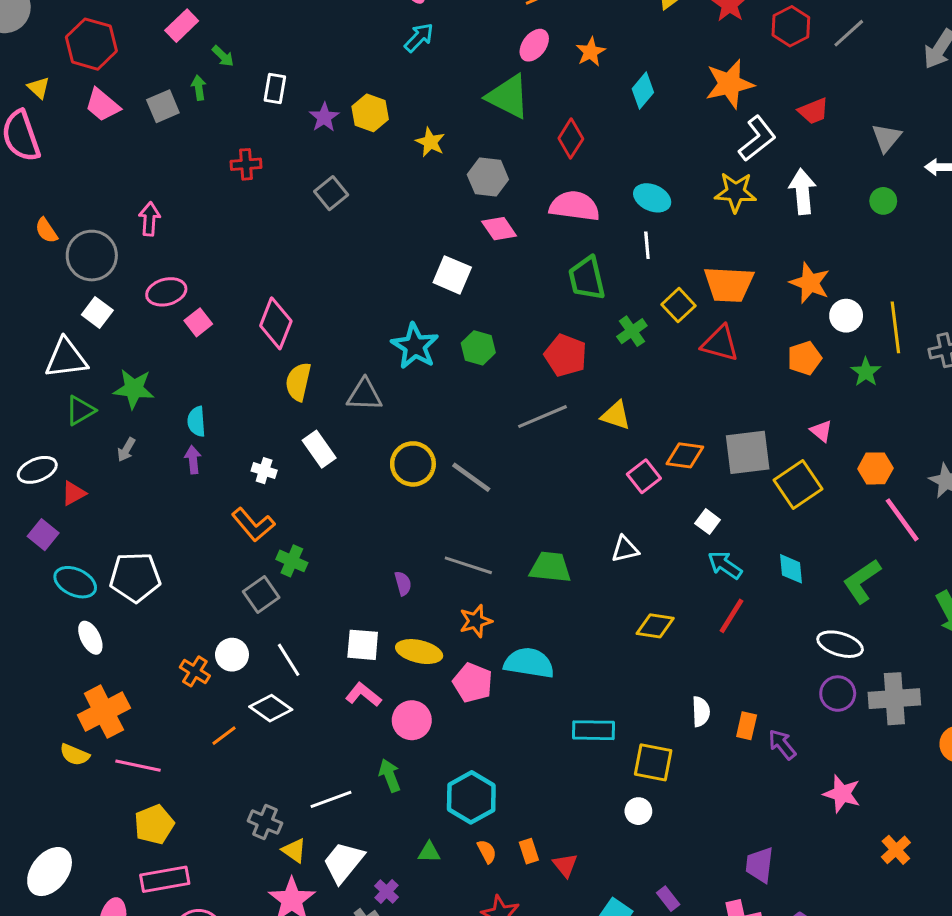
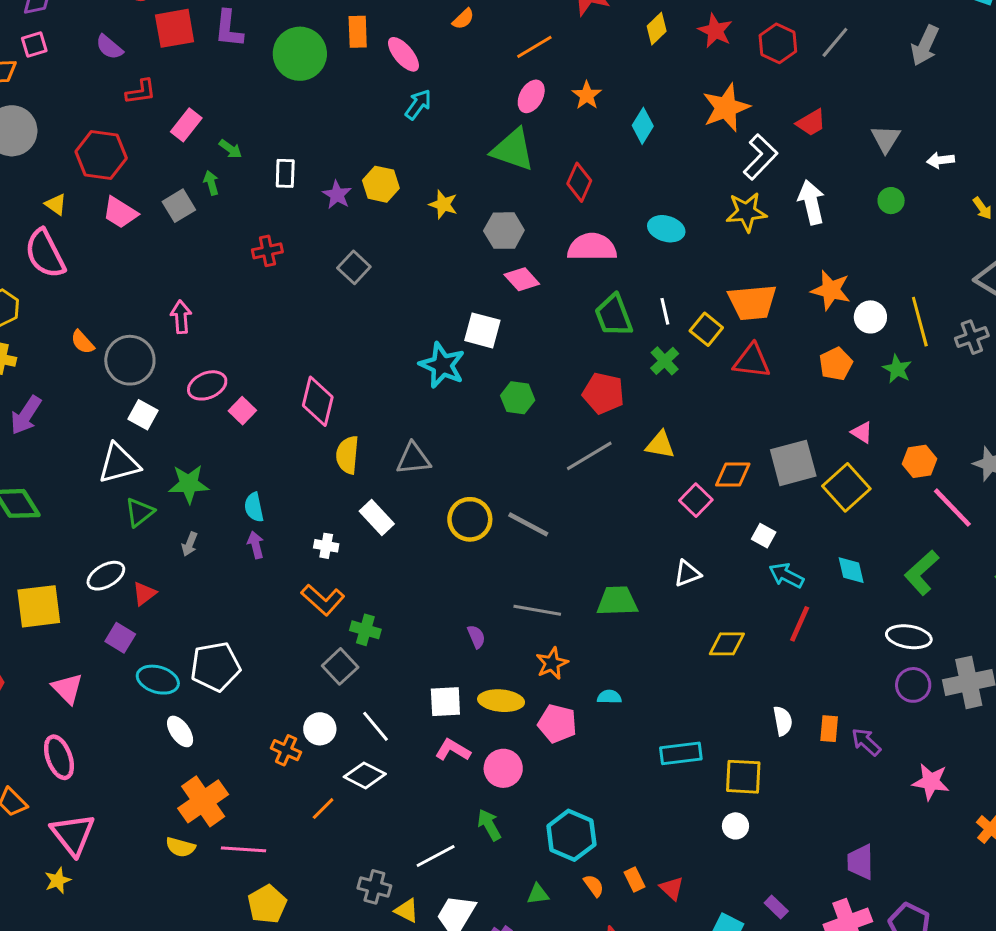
white line: (647, 245) -> (665, 311), moved
cyan star: (415, 346) -> (442, 365), moved
cyan semicircle: (529, 663) -> (609, 697), size x0.5

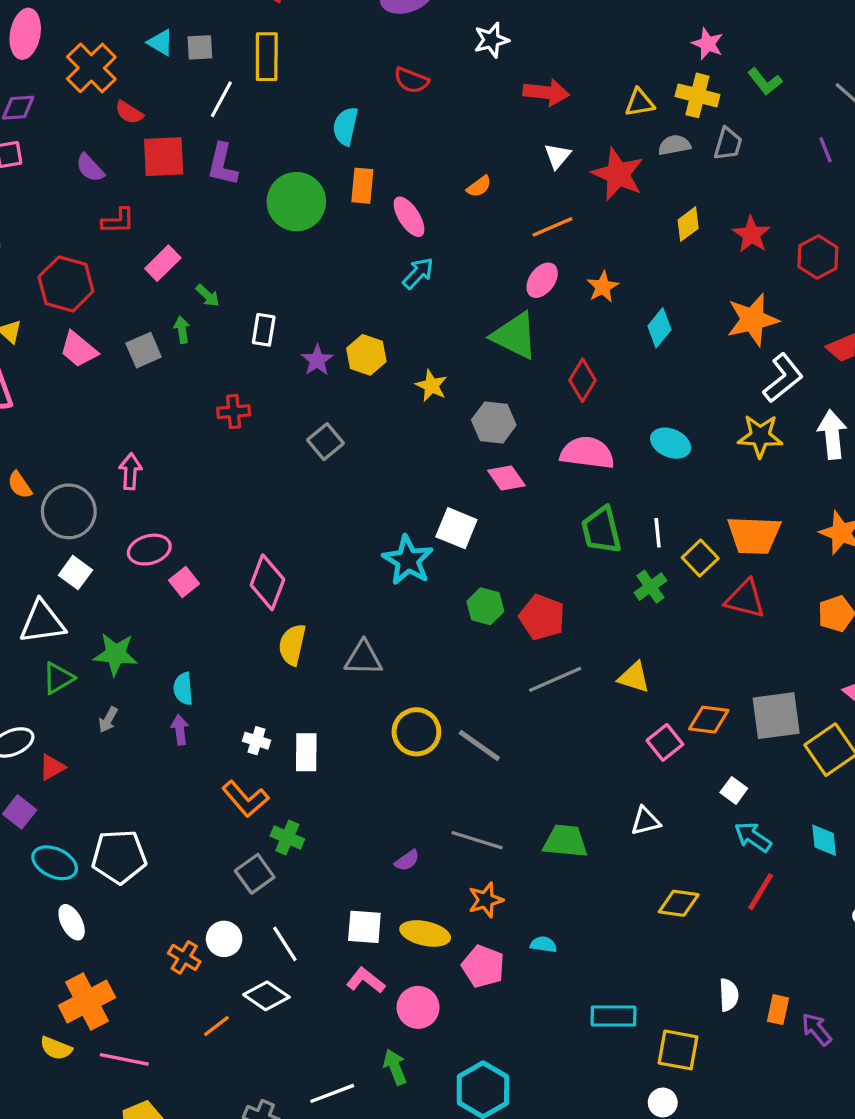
red pentagon: (603, 393) -> (542, 617), moved
white rectangle: (377, 518) -> (306, 752), moved, turned 36
purple semicircle: (476, 637) -> (407, 860), turned 70

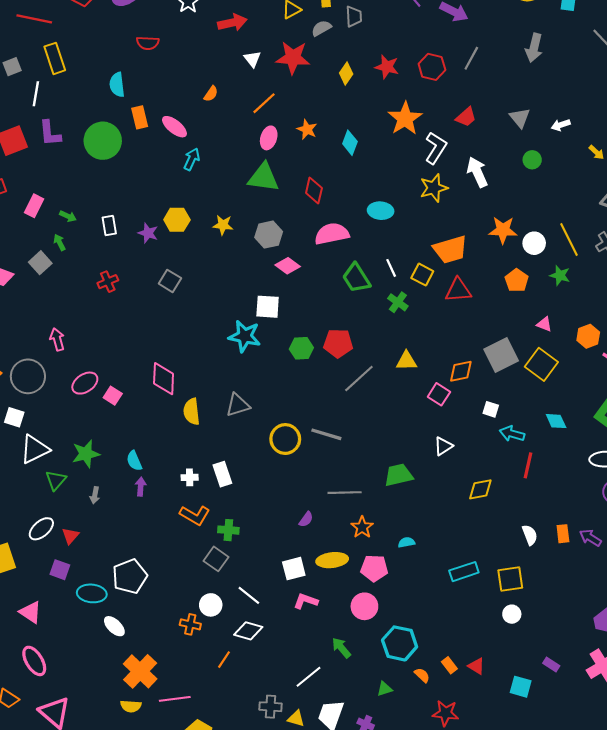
white square: (75, 573) -> (14, 417), moved
purple arrow: (180, 730) -> (141, 487), turned 30
pink circle: (418, 1007) -> (364, 606), moved

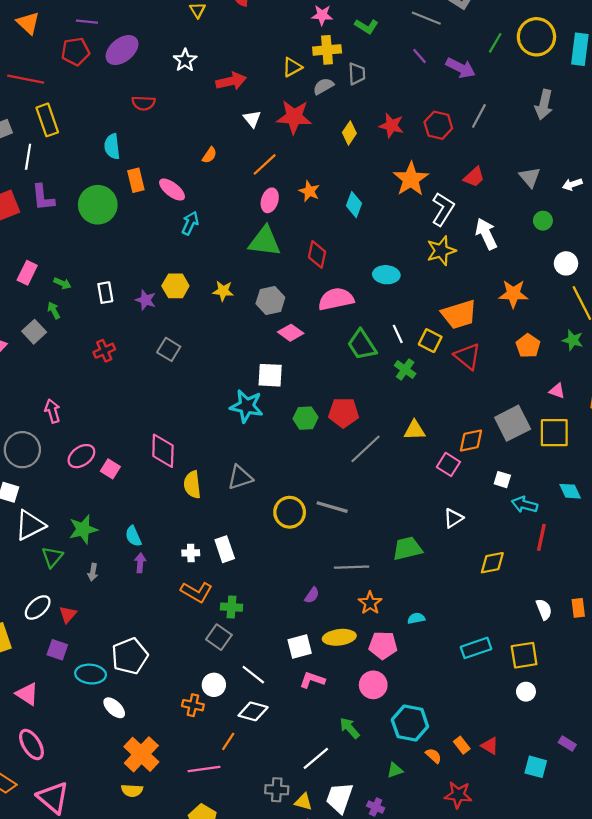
white circle: (534, 243) -> (566, 263), moved
red triangle: (458, 290) -> (467, 356), turned 44
yellow square: (541, 364) -> (554, 433), turned -36
pink line: (175, 699) -> (204, 769), moved

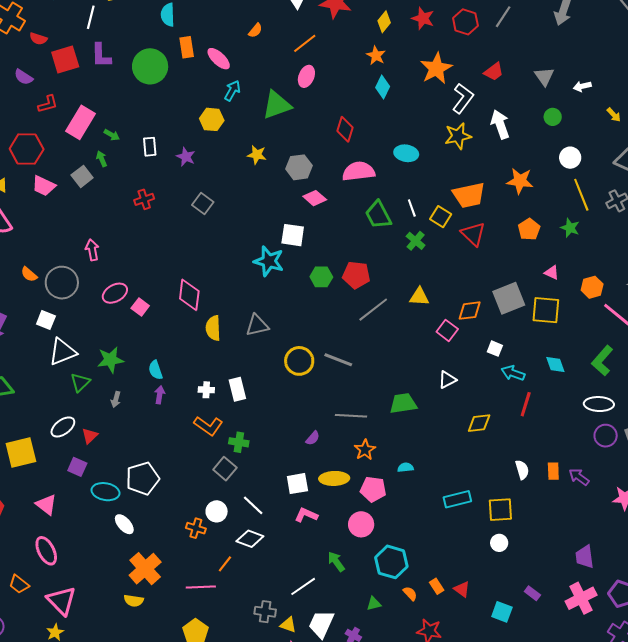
orange star: (309, 191) -> (376, 55), moved
green triangle: (265, 241) -> (277, 105), moved, turned -32
pink rectangle: (27, 273) -> (80, 122), size x1.5
yellow hexagon: (175, 286) -> (212, 119), moved

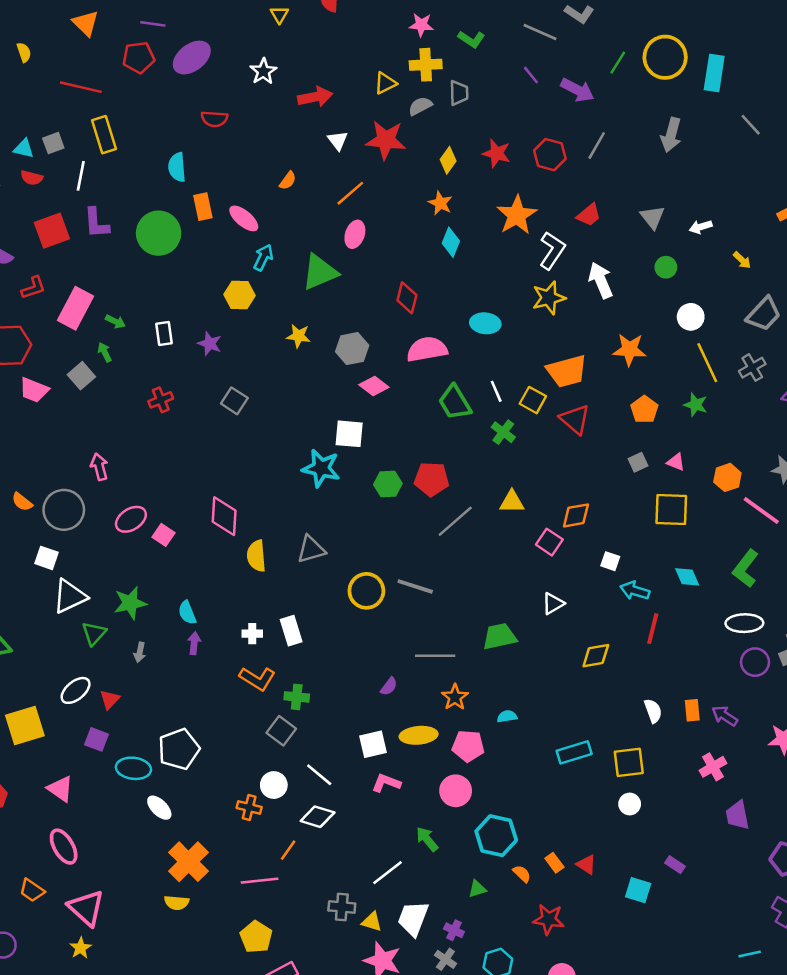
red semicircle: (38, 39) -> (32, 178), moved
gray square: (509, 298) -> (638, 462), moved, size x0.5
pink cross: (581, 598) -> (713, 767), moved, size x0.7

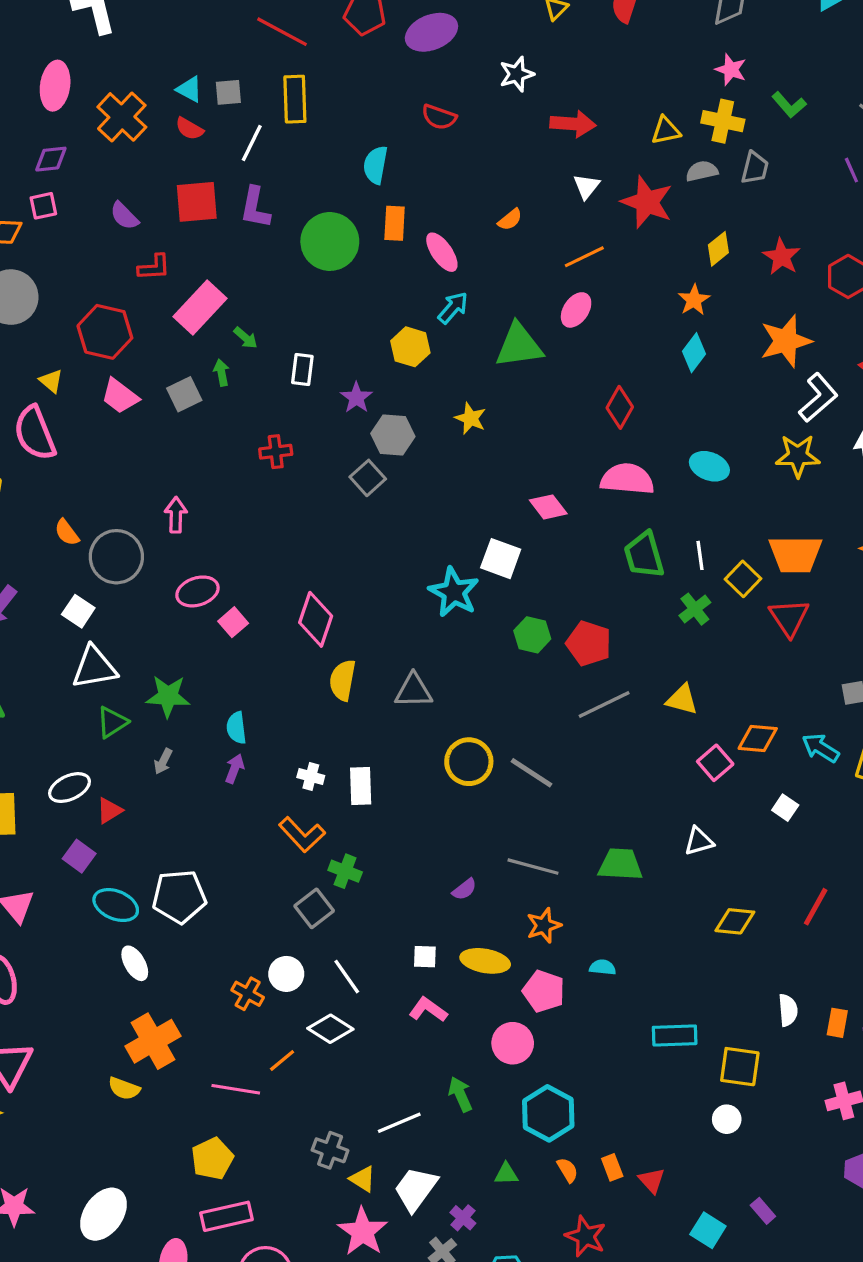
gray hexagon: (352, 349) -> (393, 435), moved
cyan arrow: (635, 591) -> (821, 748), moved
white square: (373, 744) -> (425, 957), size x0.7

